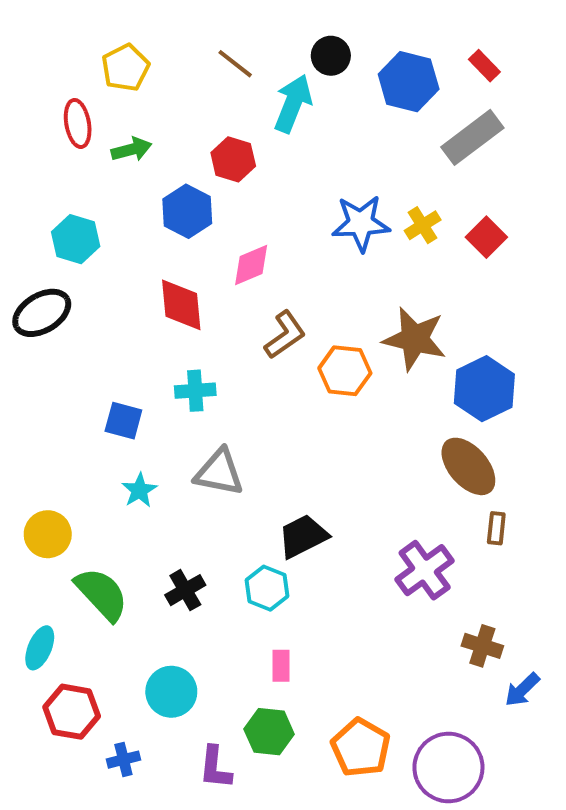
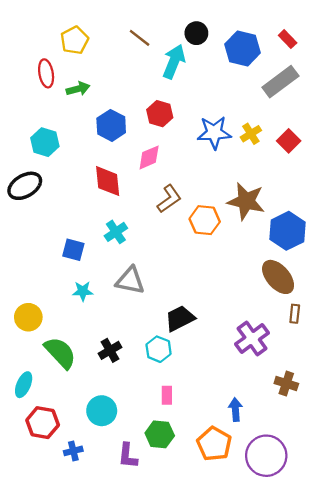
red hexagon: (233, 159) -> (160, 114), moved
cyan cross: (195, 391) -> (116, 232), turned -30
cyan star: (139, 490) -> (83, 291), turned 30
blue arrow: (522, 690) -> (235, 410), moved, turned 130

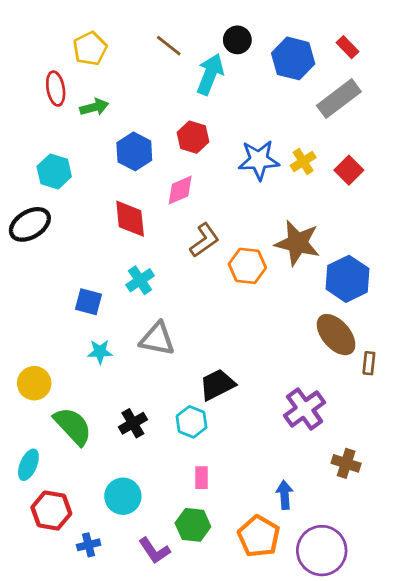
brown rectangle: (295, 314) -> (369, 363), moved
purple L-shape: (128, 456) -> (154, 551), turned -40

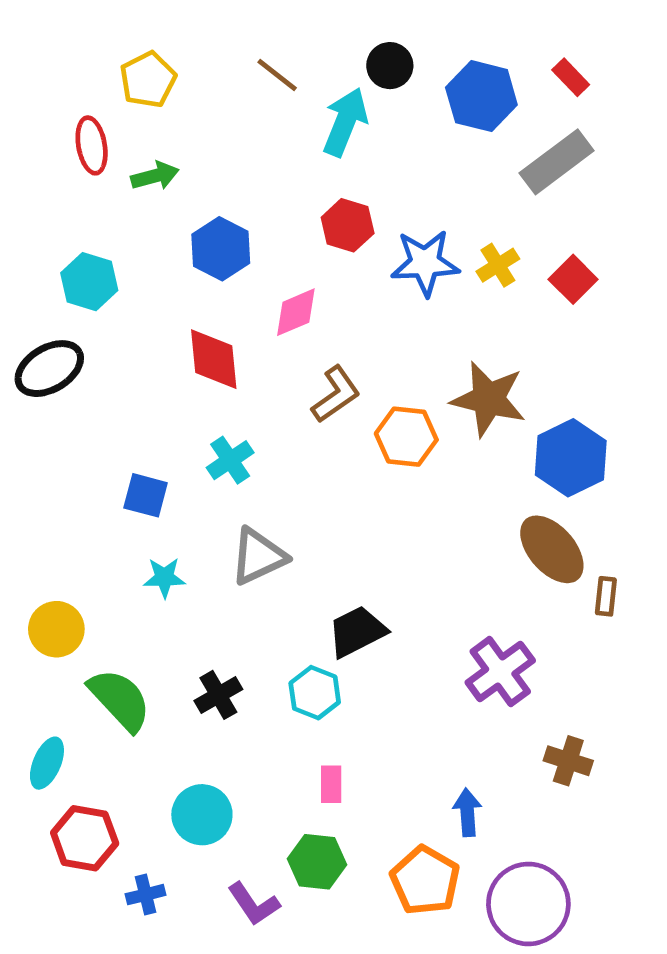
red hexagon: (193, 137) -> (348, 225), moved
gray triangle: (157, 339) -> (258, 556), turned -36

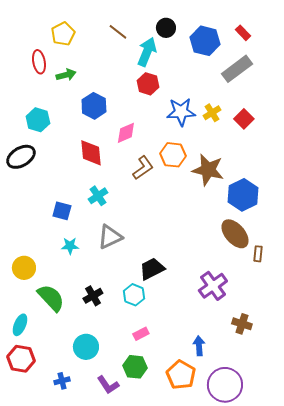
red hexagon: (348, 225) -> (148, 84), moved
orange hexagon: (406, 437) -> (173, 155), moved
pink rectangle: (331, 784) -> (141, 334), turned 63
red hexagon: (85, 838) -> (21, 359), moved

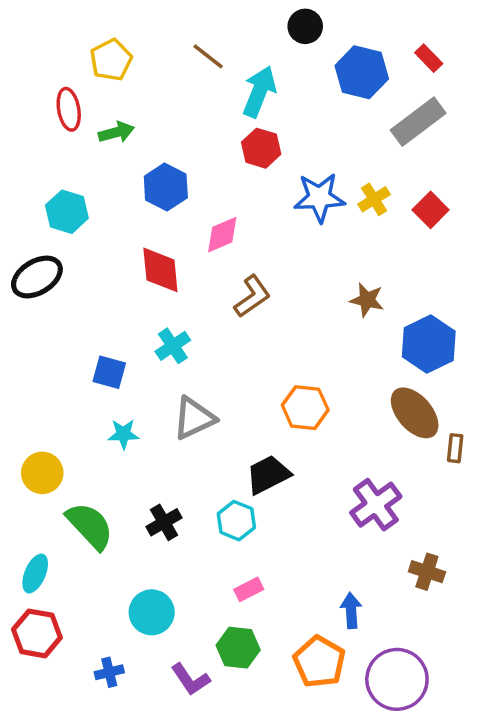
black circle: (166, 28) -> (305, 26), moved
orange hexagon: (173, 155) -> (305, 408), moved
brown star: (208, 170) -> (367, 300), size x0.6

